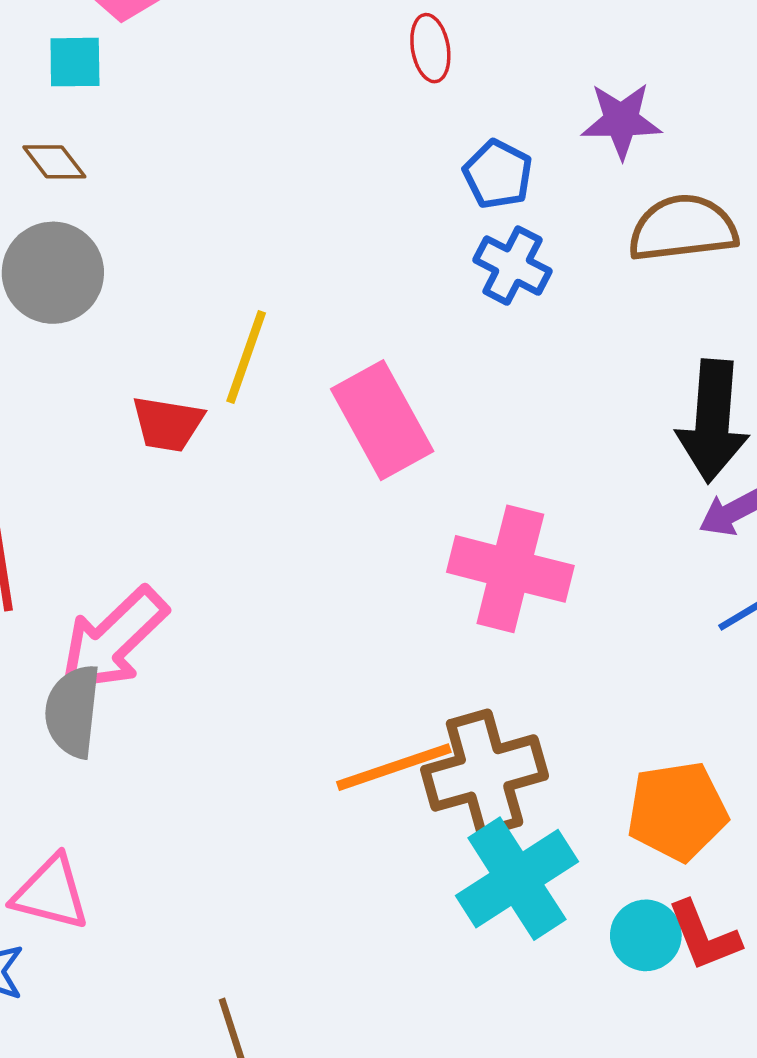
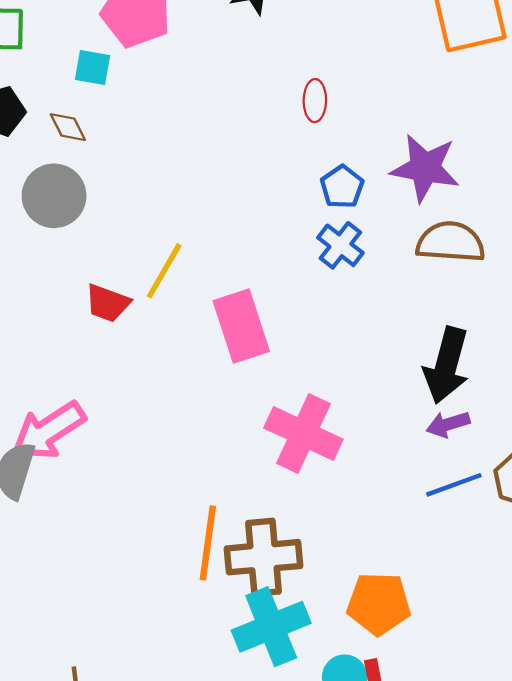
purple star: (621, 121) -> (425, 168), size x1.4
orange line: (394, 767) -> (208, 543), turned -74

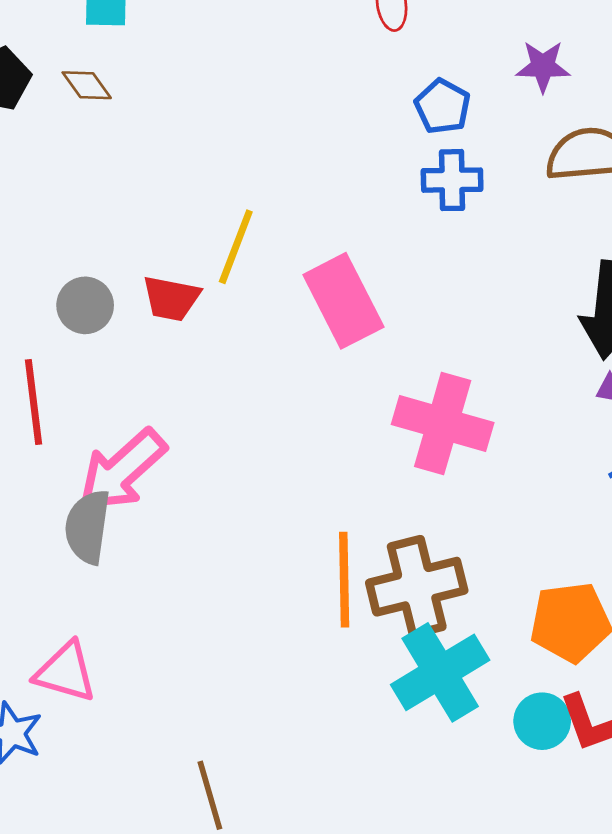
purple star: (425, 168) -> (543, 66), size x0.6
gray circle: (54, 196) -> (85, 305), moved, size x0.7
blue cross: (340, 245) -> (452, 180), turned -30

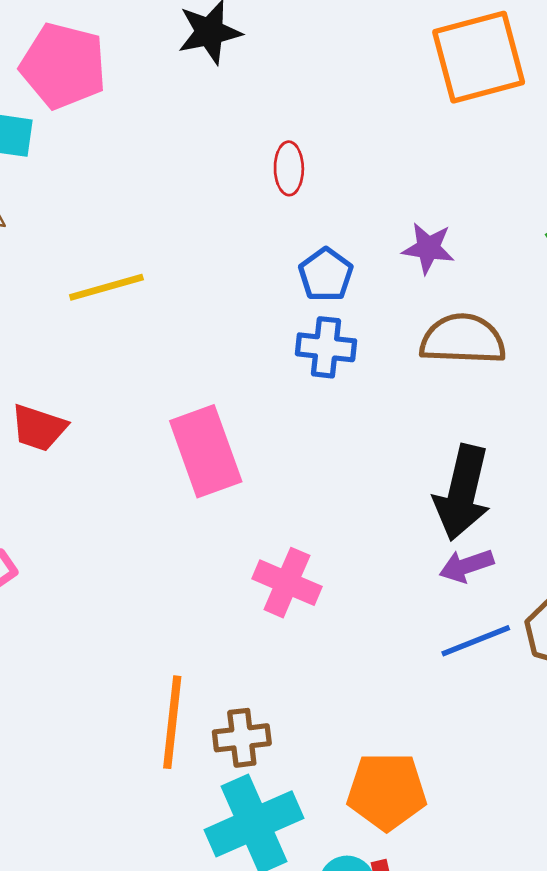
yellow line: (236, 247) -> (106, 287), moved, turned 46
pink cross: (443, 424) -> (287, 583), size x0.7
brown cross: (417, 587) -> (242, 738), size x0.6

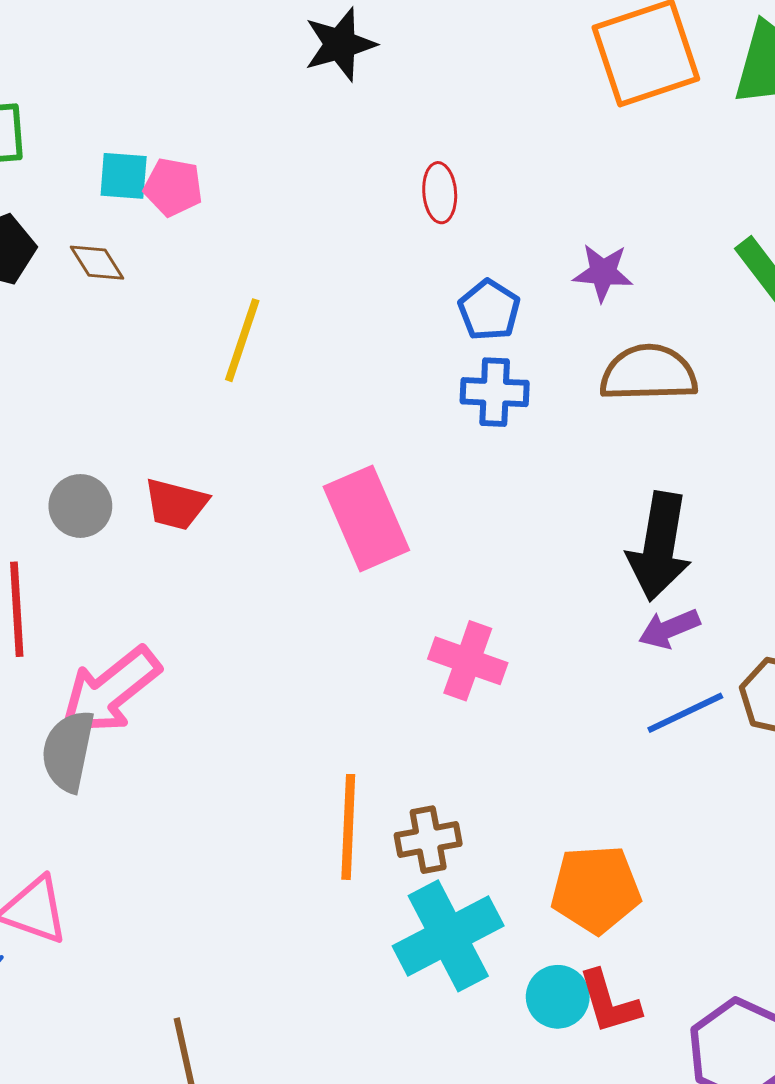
pink pentagon: (63, 66) -> (173, 187), moved, size x0.6
yellow line: (106, 287) -> (242, 340), turned -52

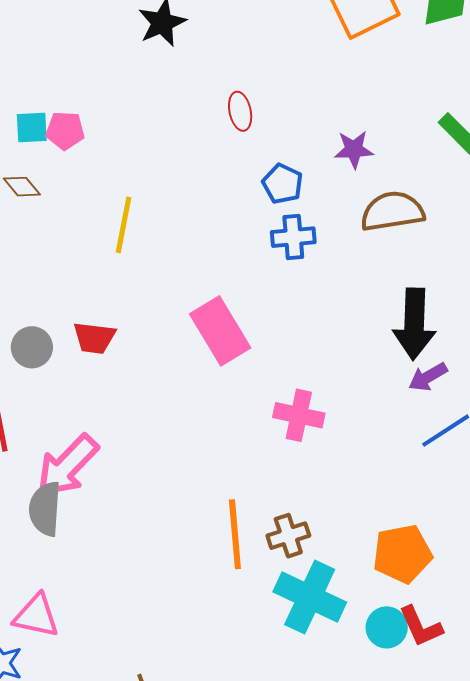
cyan cross: (448, 936) -> (310, 597), turned -30

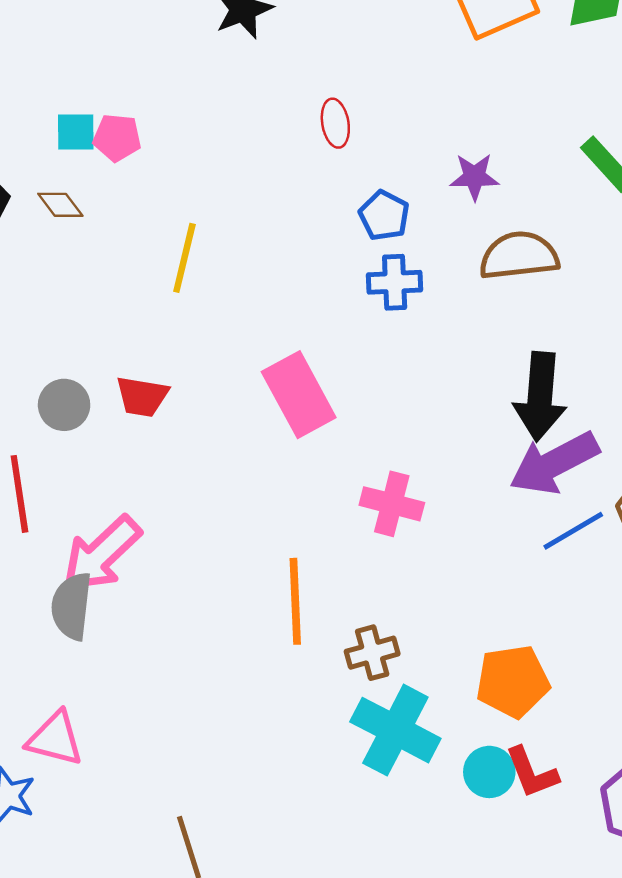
purple arrow: (428, 377) -> (554, 463), size x1.8
orange line: (235, 534) -> (295, 601), moved

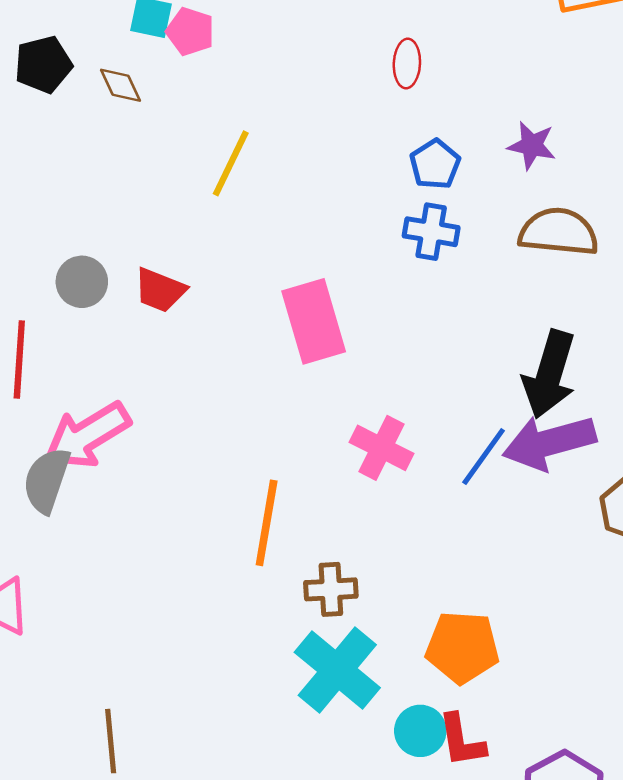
blue line: (573, 531) -> (484, 456), moved, turned -36

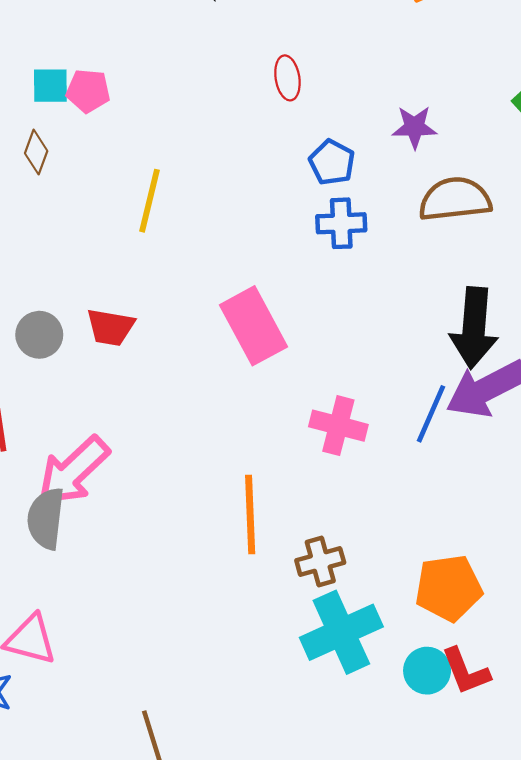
brown diamond: (120, 85) -> (36, 152), turned 57
cyan cross: (337, 670) -> (341, 632), turned 38

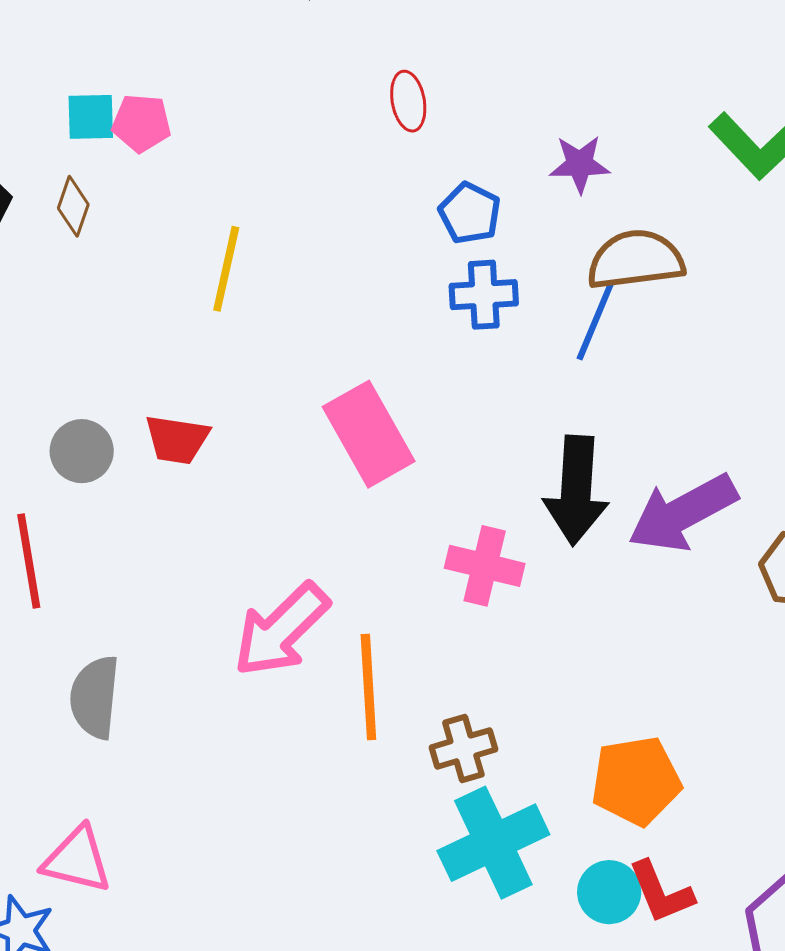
black arrow: (474, 328) -> (576, 490), moved
blue line: (431, 414) -> (595, 322), moved
pink arrow: (73, 471) -> (281, 630), moved

